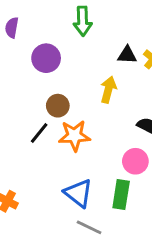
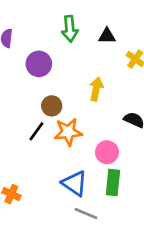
black triangle: (127, 55) -> (107, 36), moved
pink circle: (135, 161) -> (107, 152), moved

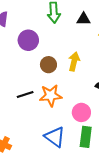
brown circle: (52, 106) -> (48, 65), moved
black line: (36, 131) -> (25, 94), turned 35

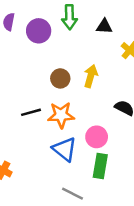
purple circle: (28, 40) -> (39, 31), moved
blue triangle: (55, 137) -> (65, 149), moved

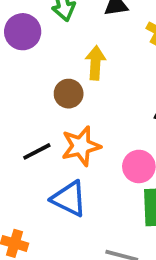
yellow arrow: (91, 76) -> (95, 63), moved
blue triangle: (65, 149) -> (69, 199), moved

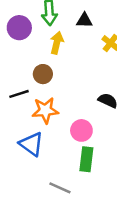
yellow arrow: (95, 63) -> (57, 43), moved
black line: (37, 151) -> (19, 94), moved

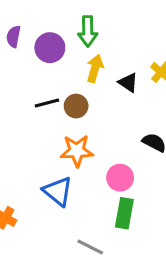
black triangle: (84, 20) -> (128, 83), moved, turned 30
black line: (19, 94) -> (47, 103), moved

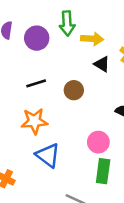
yellow arrow: (95, 69) -> (92, 39), moved, turned 80
brown circle: (76, 106) -> (74, 90), moved
orange star: (77, 151) -> (34, 121), moved

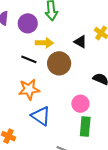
yellow arrow: (92, 39) -> (44, 43), moved
black line: (36, 83) -> (29, 59), turned 42
brown circle: (74, 90) -> (59, 63), size x1.5

